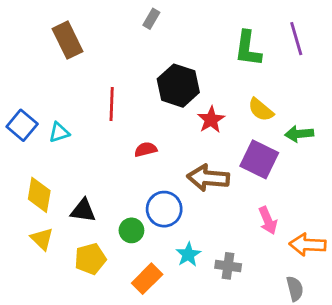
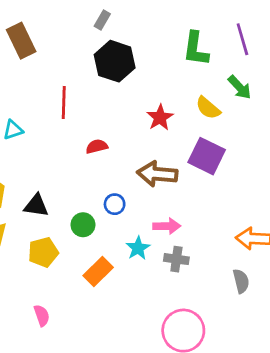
black hexagon: (178, 86) -> (115, 61), moved
green arrow: (299, 134) -> (240, 87), moved, turned -128
blue circle: (164, 209) -> (115, 204), size x0.6
pink arrow: (268, 220) -> (167, 226), moved, turned -68

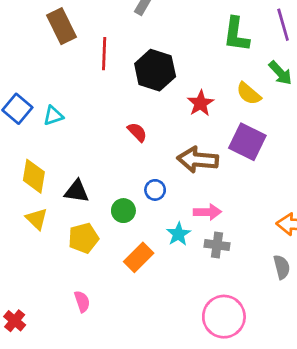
black hexagon: (115, 61) -> (155, 70), moved
red line: (64, 102) -> (104, 54), moved
red semicircle: (97, 146) -> (137, 132), turned 60

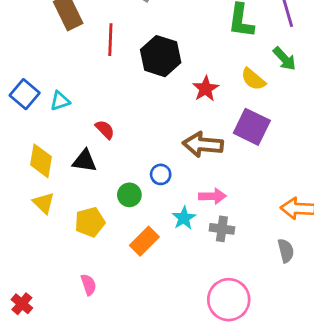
red semicircle: (137, 132) -> (105, 130), moved
black triangle: (77, 191) -> (84, 161), moved

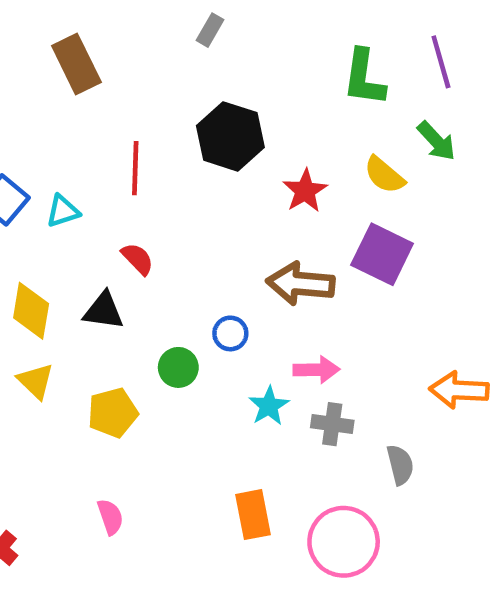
red line: (110, 40) -> (135, 168), moved
orange rectangle: (144, 241) -> (253, 515), moved, turned -56
gray semicircle: (286, 251) -> (400, 465), moved

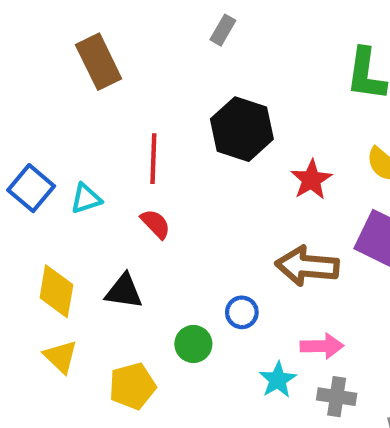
red semicircle: (138, 259) -> (155, 224), moved

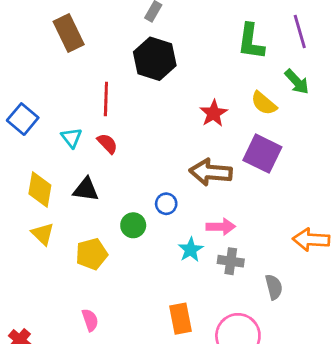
black hexagon: (242, 129) -> (155, 59), moved
cyan triangle: (86, 199) -> (71, 138), moved, turned -50

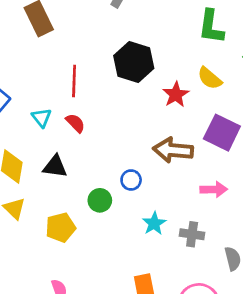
black hexagon: (155, 59) -> (134, 62), moved
yellow semicircle: (264, 103) -> (210, 78), moved
pink arrow: (221, 227) -> (214, 189), moved

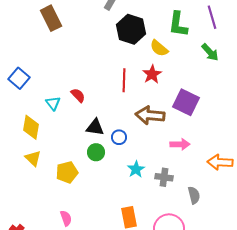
black hexagon: (134, 62) -> (131, 29), moved
yellow semicircle: (210, 78) -> (159, 48), moved
red line: (74, 81) -> (124, 80), moved
cyan triangle: (42, 118) -> (53, 103), moved
black triangle: (55, 166) -> (95, 127), moved

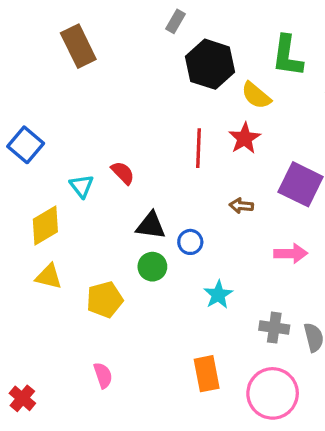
brown arrow: (150, 115) -> (241, 206), size x0.5
yellow diamond: (31, 127) -> (45, 225), turned 50
yellow triangle: (33, 158) -> (49, 277), turned -30
gray cross: (164, 177) -> (274, 328), moved

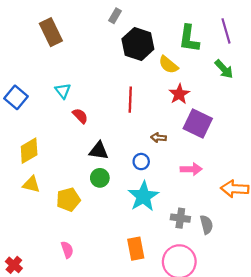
red star: (245, 138) -> (179, 94), moved
cyan triangle: (82, 186) -> (63, 91), moved
blue circle: (190, 242) -> (141, 162), moved
cyan star: (218, 295) -> (143, 196), size x1.6

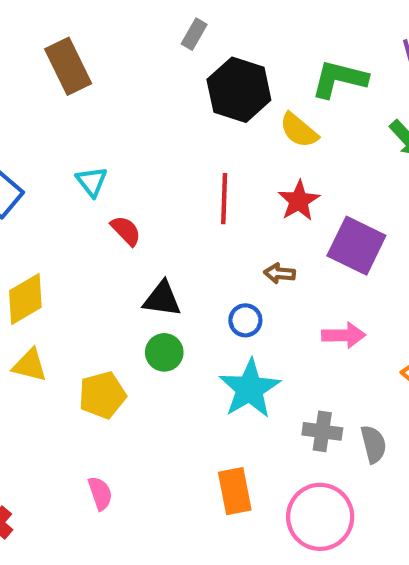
green L-shape: (189, 39) -> (339, 79), turned 96
red star: (179, 94) -> (299, 201), moved

